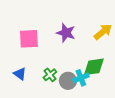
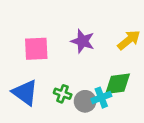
blue triangle: (20, 74) -> (25, 93), size x1.6
green cross: (50, 75) -> (63, 94), turned -32

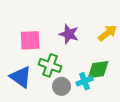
green cross: (63, 94) -> (50, 65), moved, size x1.5
gray circle: (85, 101) -> (62, 86), moved

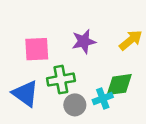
purple star: (69, 34) -> (84, 41), turned -30
green cross: (50, 65) -> (61, 80), turned -30

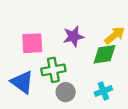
green diamond: (119, 85) -> (105, 54), moved
cyan cross: (103, 99) -> (103, 91), moved

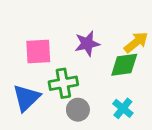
blue triangle: (22, 82) -> (26, 98), turned 40
cyan cross: (103, 91) -> (123, 108), turned -30

